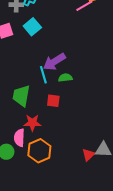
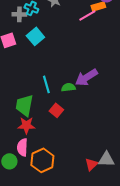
purple arrow: (54, 62) -> (86, 77), moved
red square: (53, 101) -> (56, 110), turned 32
red star: (32, 123) -> (26, 125), moved

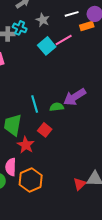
pink line: (87, 15) -> (64, 40), moved
cyan square: (35, 36) -> (47, 46), moved
red star: (26, 125) -> (26, 145), moved, turned 30

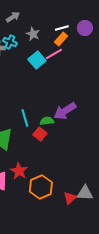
orange rectangle: (87, 26) -> (61, 39), moved, turned -32
red square: (45, 130) -> (40, 134), moved
red star: (26, 145) -> (19, 171), moved
orange hexagon: (31, 180) -> (41, 187), moved

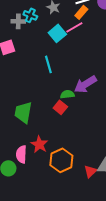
cyan line: (25, 118) -> (48, 64), moved

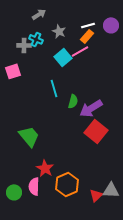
green semicircle: (67, 94) -> (73, 101), moved, turned 112
red square: (60, 107) -> (96, 131), moved, size x1.6
green trapezoid: (23, 112) -> (29, 136), turned 130
pink semicircle: (21, 154) -> (34, 186), moved

